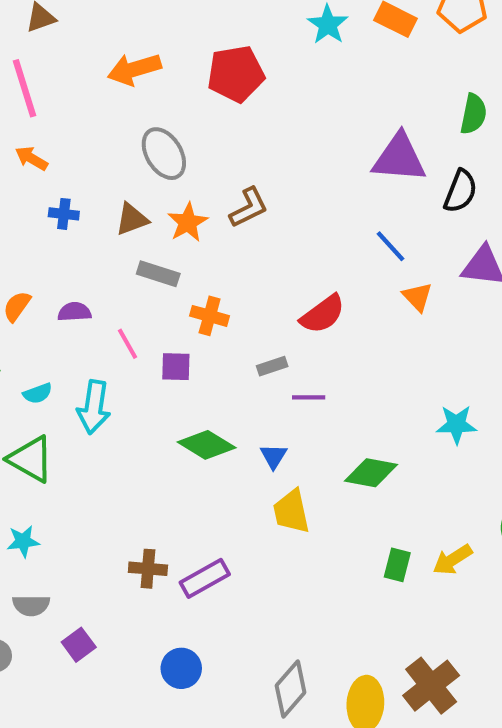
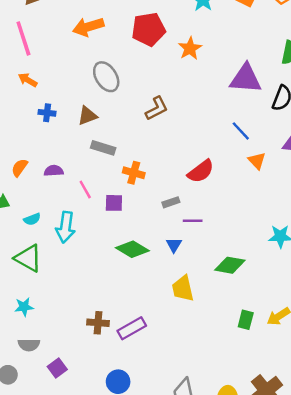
orange star: (188, 222) -> (190, 48), moved
blue triangle: (274, 456) -> (174, 245), moved

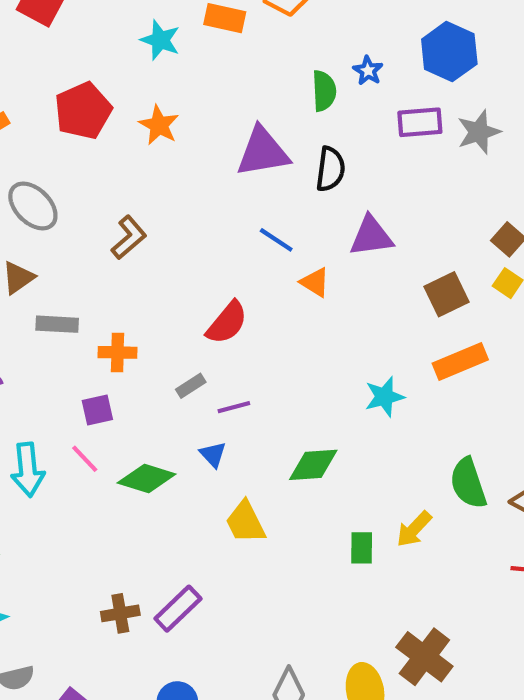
pink line: (85, 190) -> (85, 459), moved

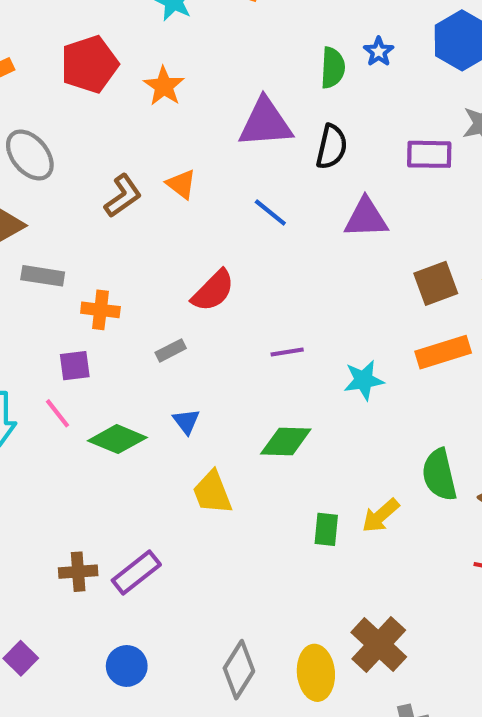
purple rectangle: (420, 122) -> (429, 154), moved
orange triangle: (315, 282) -> (181, 184), moved
purple line: (234, 407) -> (287, 352), moved

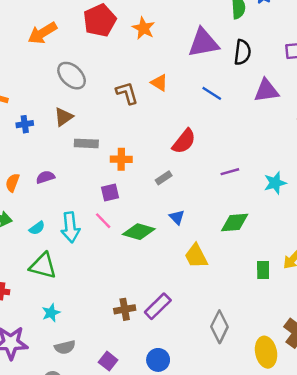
brown L-shape: (123, 196) -> (127, 93), turned -65
purple square: (21, 658) -> (108, 361), moved
gray diamond: (239, 670) -> (219, 327), moved

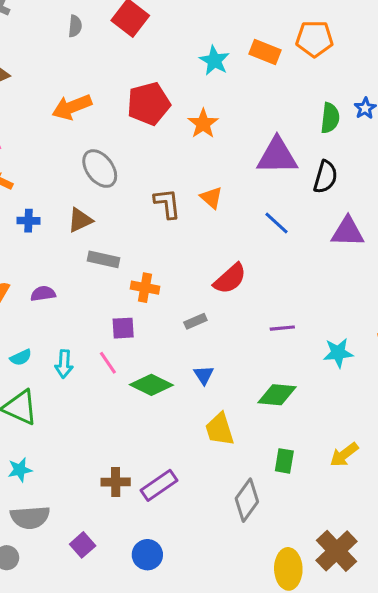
cyan arrow: (70, 227) -> (64, 364), size x0.7
green rectangle: (263, 270) -> (284, 461), moved
gray diamond: (219, 327) -> (247, 500), moved
gray semicircle: (65, 347) -> (30, 517), size x1.4

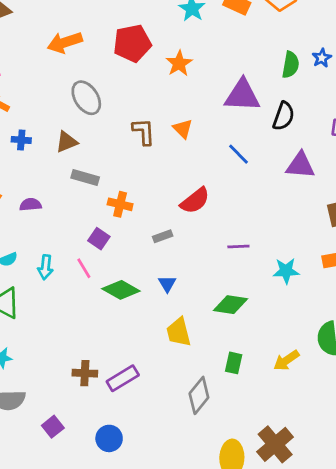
purple square: (123, 328) -> (99, 239), turned 35

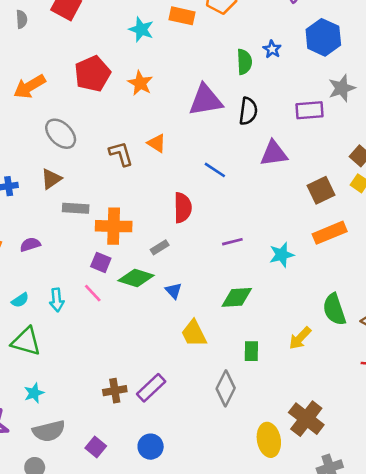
blue line: (238, 154) -> (215, 170), moved
red semicircle: (195, 201) -> (183, 208), turned -40
orange cross: (120, 204) -> (114, 226), size x1.5
green diamond: (121, 290) -> (136, 278), moved

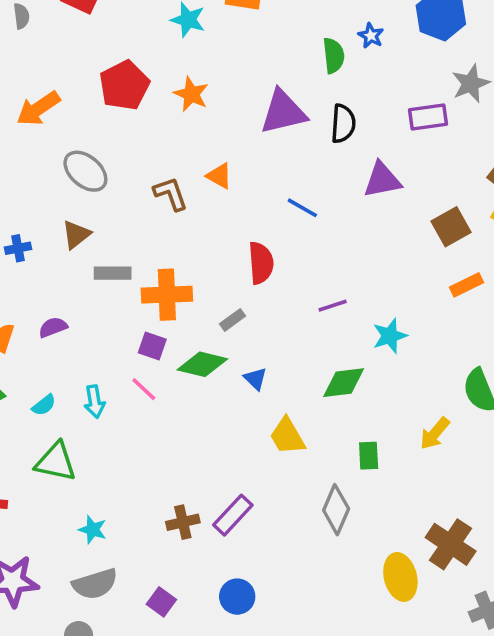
orange rectangle: (330, 233) -> (466, 285), size x0.7
cyan star: (282, 255) -> (390, 336), moved
cyan star: (34, 393) -> (93, 530), moved, turned -30

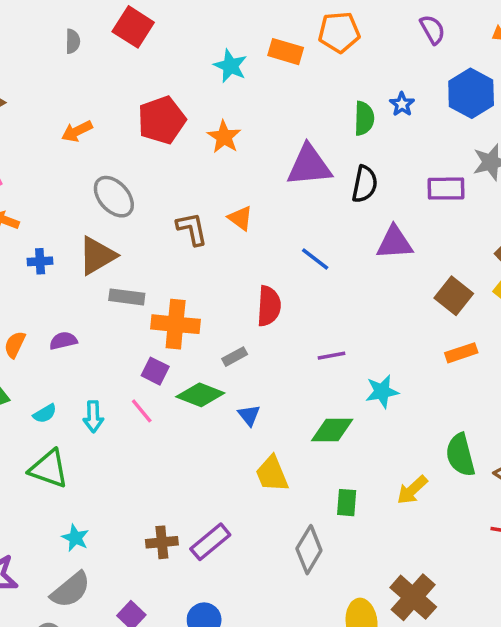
orange arrow: (38, 109) -> (77, 131), size x0.7
brown square: (451, 227) -> (454, 296), turned -30
brown triangle: (76, 235) -> (97, 256), size x1.4
gray semicircle: (95, 584) -> (71, 590), turned -30

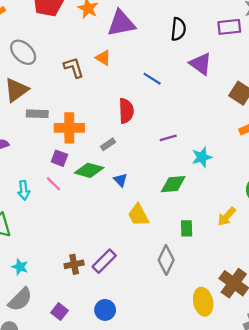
purple triangle: (309, 166) -> (121, 23), moved
purple triangle: (395, 243) -> (201, 64), turned 45

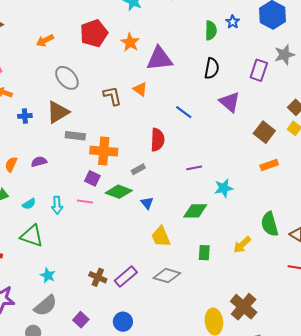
purple rectangle: (229, 27) -> (259, 70), turned -70
pink line: (54, 184) -> (85, 202), turned -42
gray diamond: (166, 260) -> (167, 276), moved, turned 76
brown cross: (74, 264) -> (98, 277), turned 30

